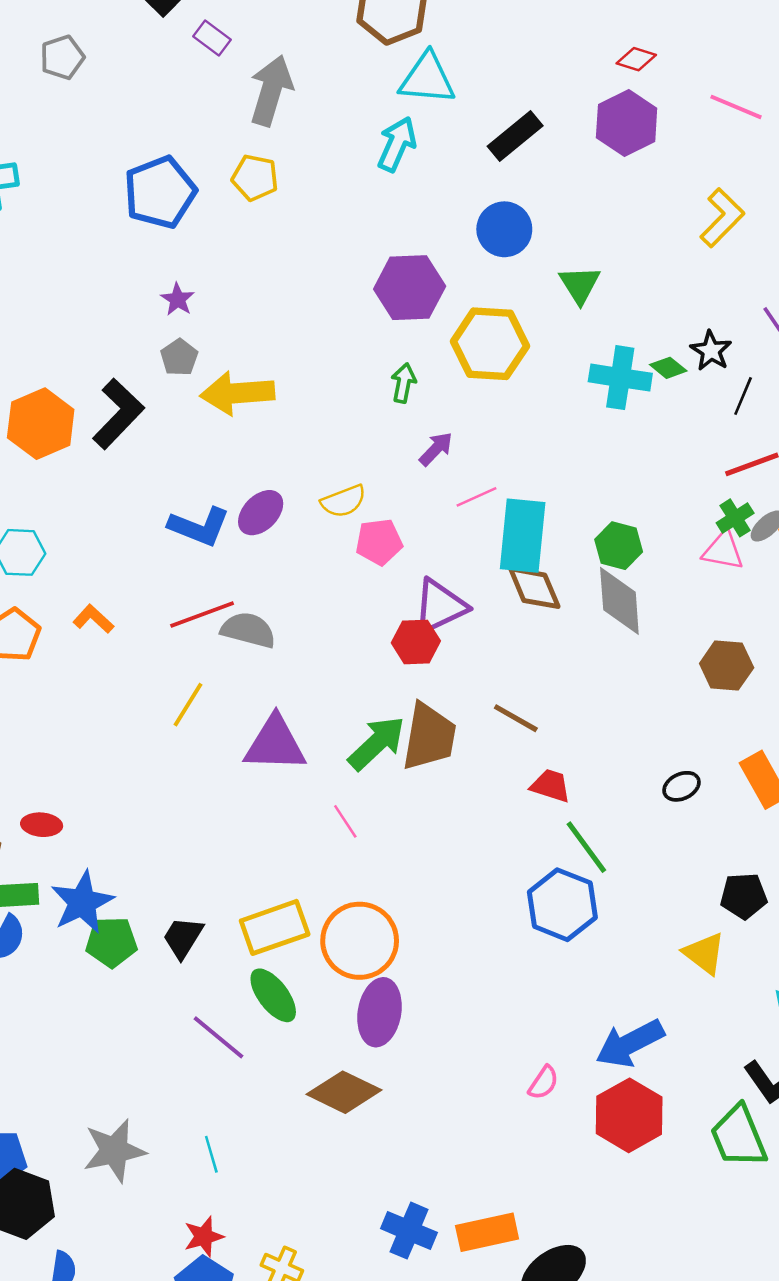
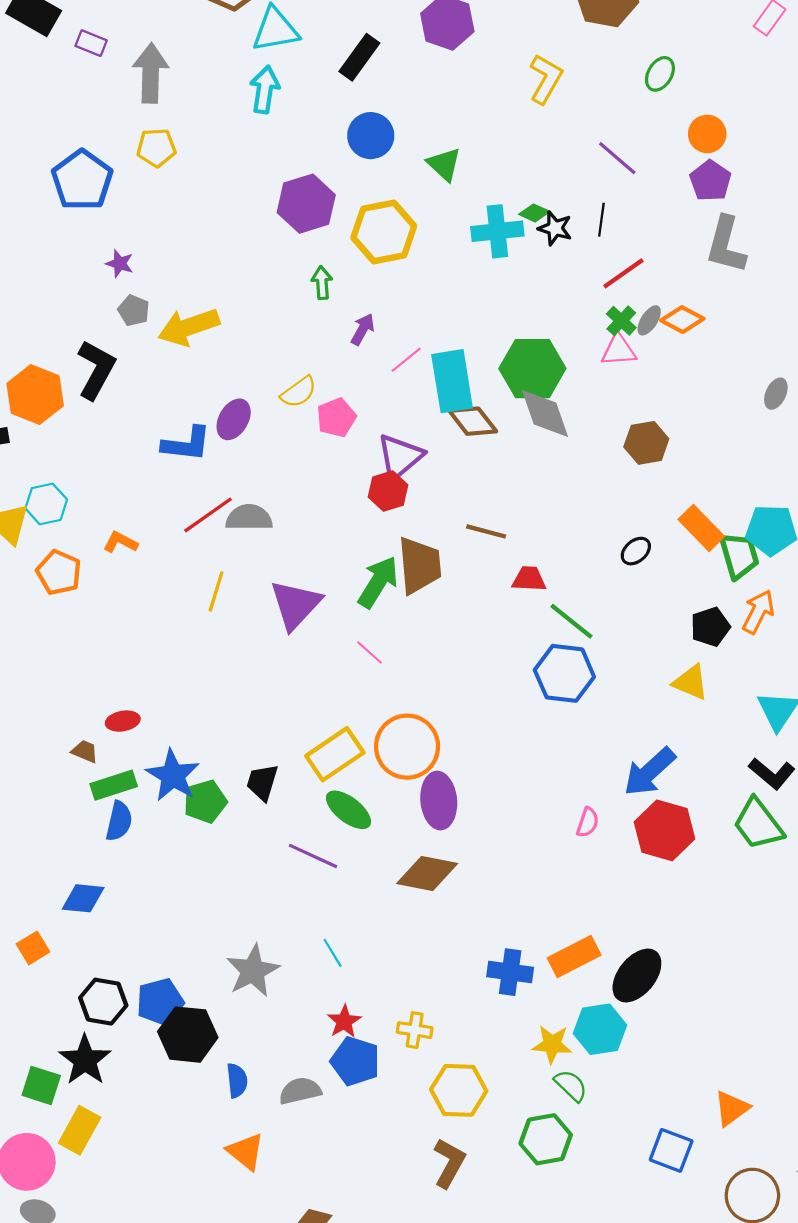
black star: (711, 351) -> (555, 228), moved
green hexagon: (619, 546) -> (532, 369), size x1.6
purple triangle: (275, 744) -> (295, 605), turned -34

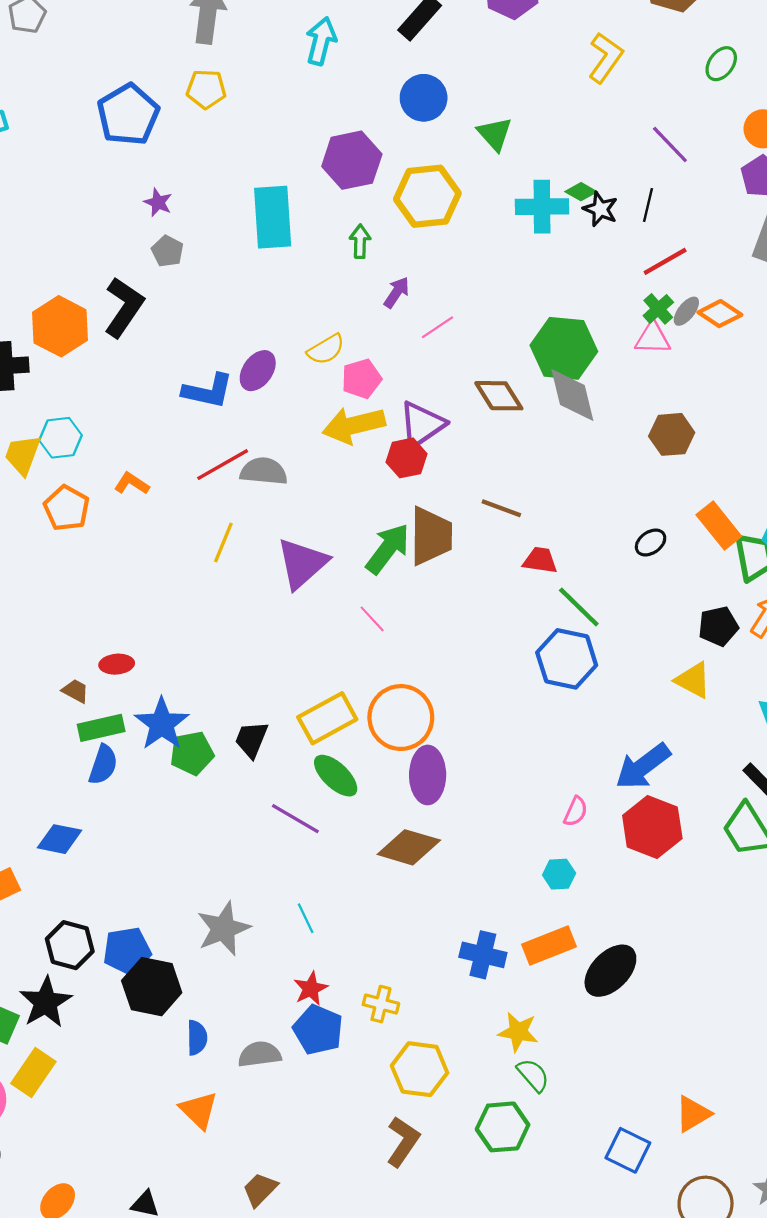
yellow arrow: (189, 327) -> (354, 425), moved
cyan rectangle: (452, 381) -> (273, 217), moved
cyan hexagon: (600, 1029) -> (559, 874), moved, size x0.6

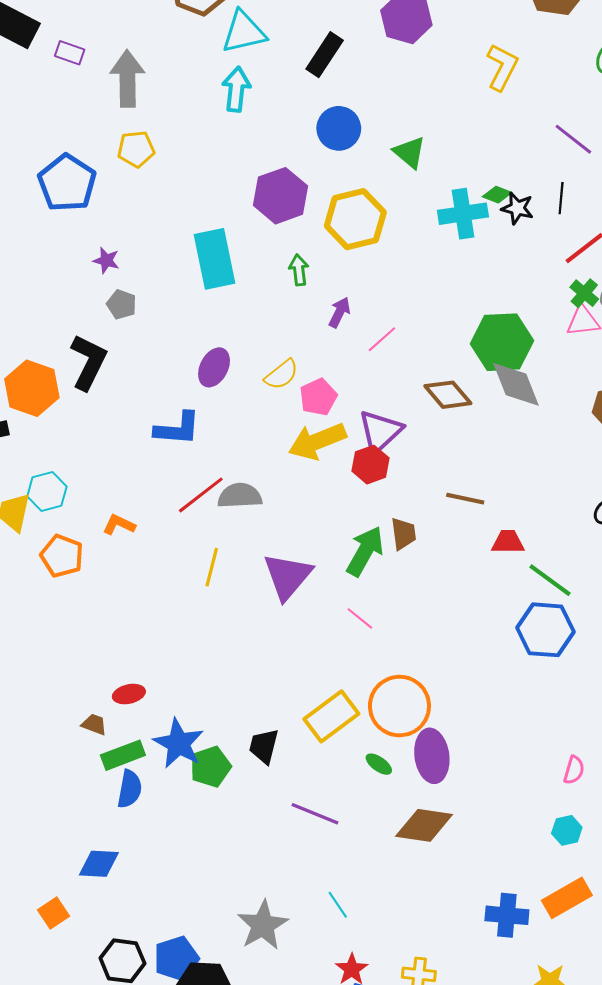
purple ellipse: (258, 371) -> (214, 367), moved
brown trapezoid: (431, 536) -> (403, 534), size x0.6
green ellipse: (336, 776) -> (379, 764), moved, size x0.6

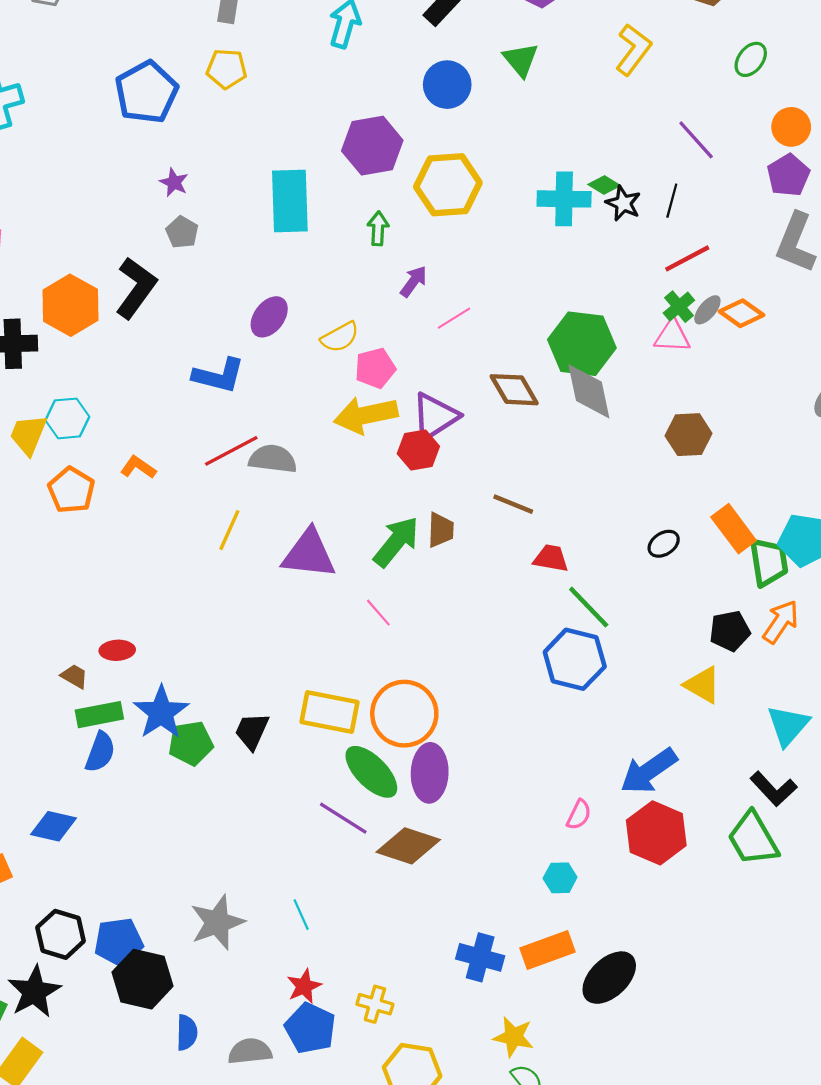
green triangle: (410, 152) -> (521, 60), moved
purple triangle: (288, 576) -> (309, 554), turned 46
yellow rectangle: (331, 716) -> (330, 712), turned 38
green ellipse: (379, 764) -> (371, 772), size x2.0
purple line: (315, 814) -> (343, 818), moved

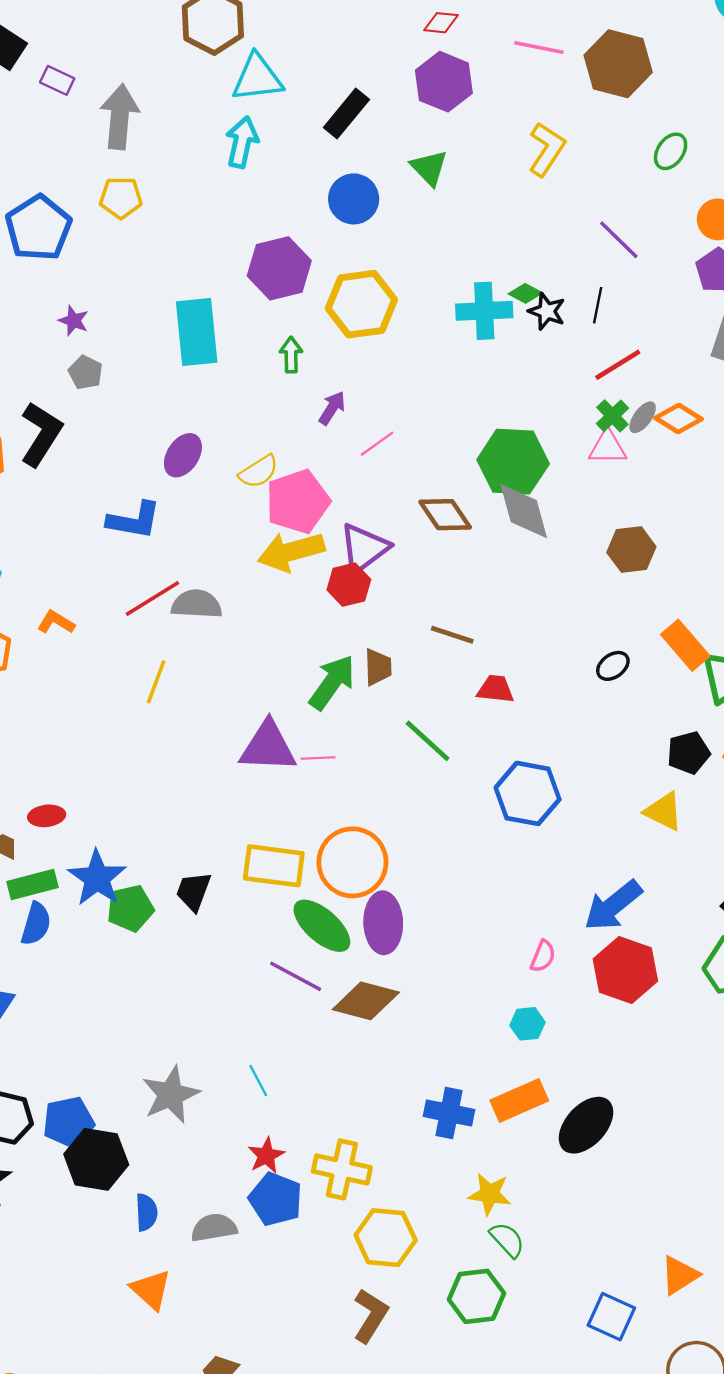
pink pentagon: (375, 368) -> (298, 502), size x1.5
purple triangle: (309, 554) -> (268, 747), moved
green line: (589, 607) -> (428, 741), moved
pink line: (378, 613) -> (318, 758), turned -48
yellow cross: (375, 1004) -> (342, 1169), size x1.5

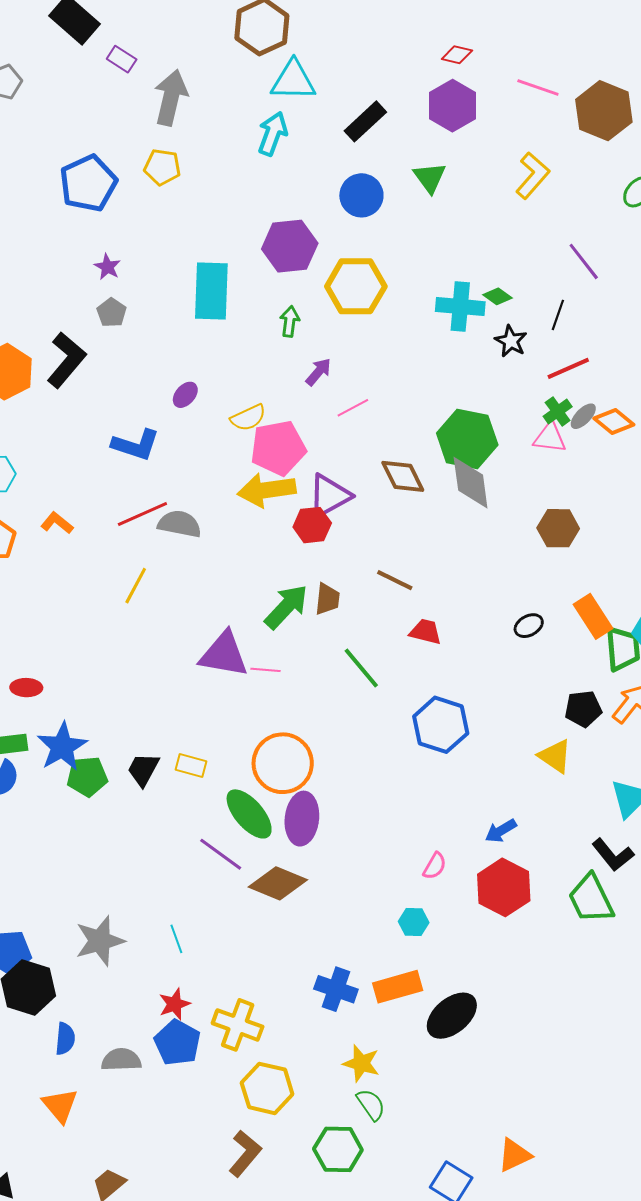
black star: (547, 311) -> (511, 341), moved
purple ellipse: (183, 455) -> (185, 395), size x0.7
yellow rectangle: (274, 866) -> (191, 766), moved, size x0.6
blue arrow: (613, 906) -> (501, 831), size x0.6

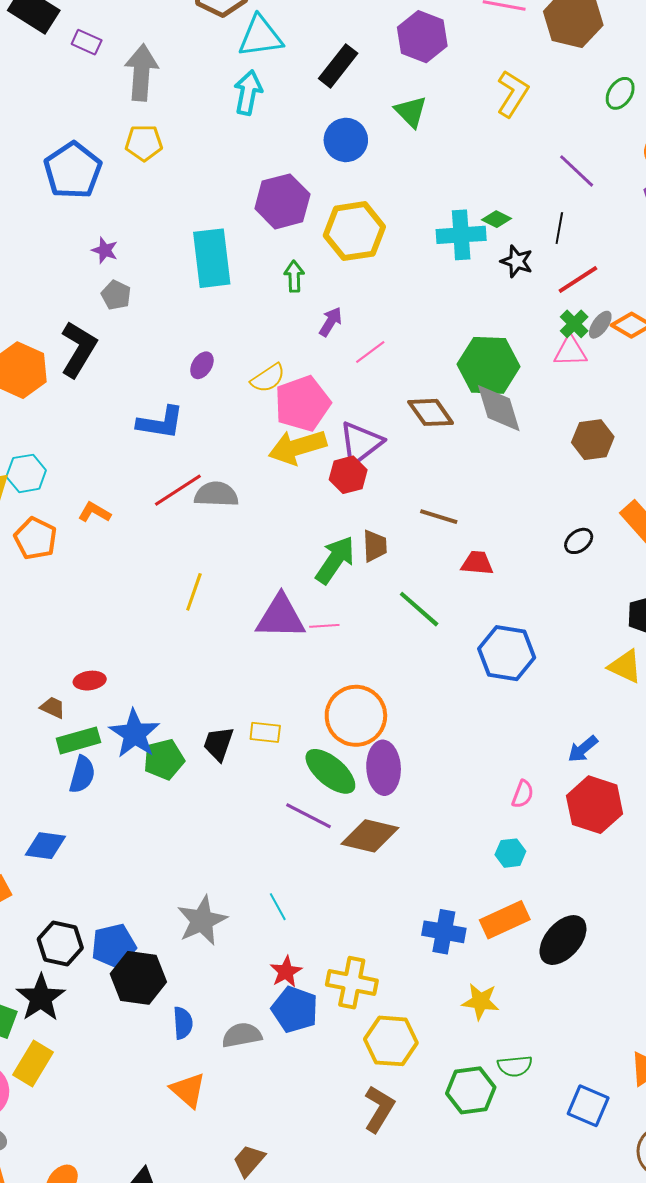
yellow line: (136, 586) -> (194, 592), moved
green semicircle: (371, 1105) -> (515, 1066), moved, turned 128

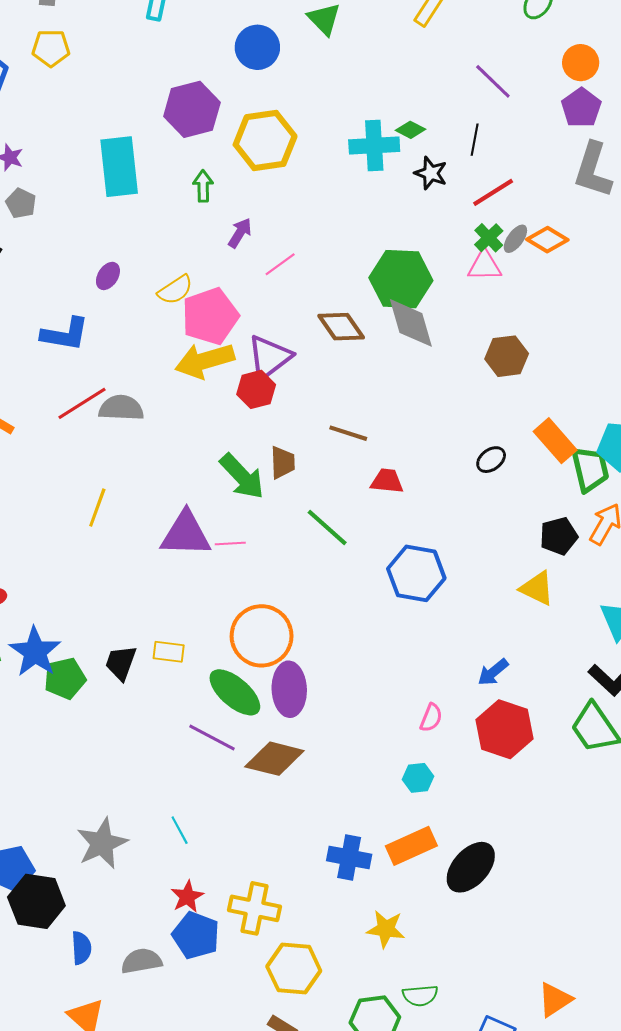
green arrow: (335, 560) -> (242, 476), turned 102

